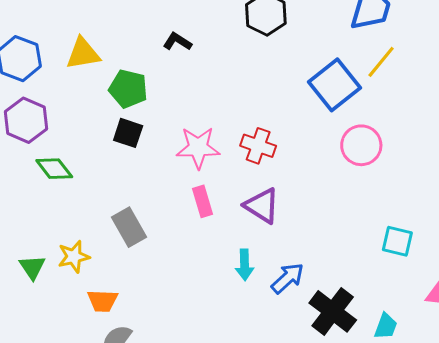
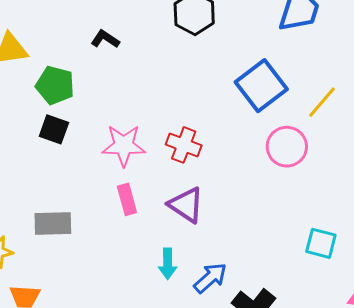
yellow line: (381, 62) -> (322, 102), moved
gray rectangle: (129, 227) -> (53, 224), turned -63

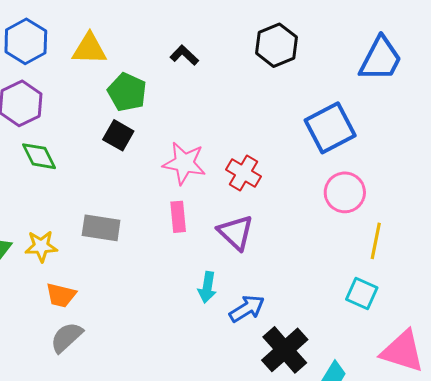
yellow line: (322, 102) -> (376, 241), moved, turned -39

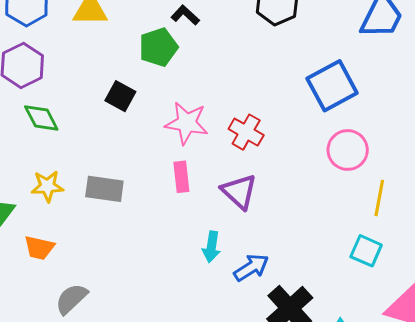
green pentagon: (127, 92) -> (158, 47), moved, turned 30
yellow star: (41, 246) -> (47, 186), moved
orange trapezoid: (61, 295) -> (39, 248), moved

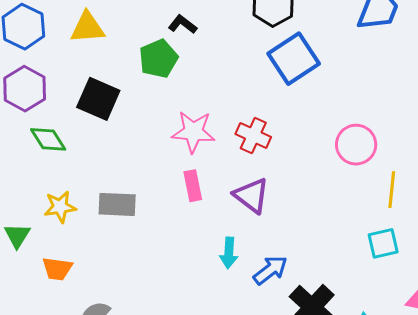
blue square: (332, 86) -> (294, 59), moved
black square: (120, 96) -> (98, 99), moved, size x1.4
cyan square: (366, 251) -> (383, 243), turned -32

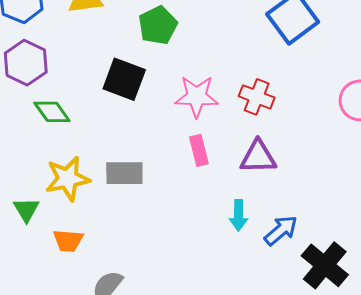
black square: (98, 99) -> (124, 79), moved
purple triangle: (252, 195) -> (258, 157), turned -36
yellow star: (60, 207) -> (68, 179), size x1.4

